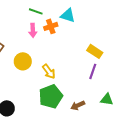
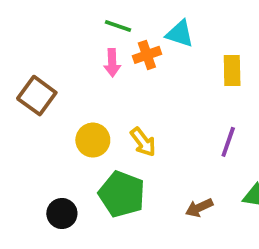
yellow rectangle: (95, 51) -> (232, 70), moved, turned 56
yellow circle: (23, 61) -> (93, 140), moved
green pentagon: (51, 96) -> (122, 194), moved, turned -30

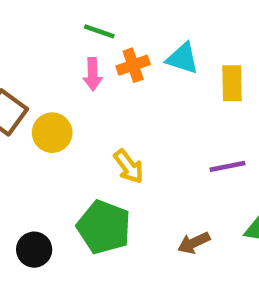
cyan triangle: (180, 34) -> (183, 58), moved
yellow circle: (93, 140) -> (52, 133), moved
purple line: (228, 142) -> (228, 166), turned 60

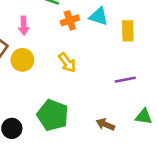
pink arrow: (93, 74) -> (24, 26), moved
yellow arrow: (129, 166) -> (67, 63), moved
brown arrow: (194, 243) -> (105, 124), turned 48

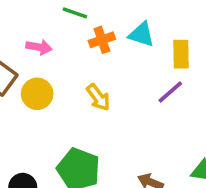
pink arrow: (24, 26) -> (39, 47), turned -78
purple line: (125, 80) -> (170, 92), moved, turned -30

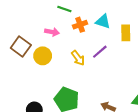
pink arrow: (39, 47) -> (52, 32), moved
purple line: (170, 92) -> (100, 52), moved

